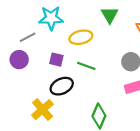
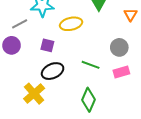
green line: (86, 66) -> (91, 65), moved

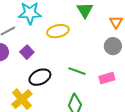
purple square: (47, 45) -> (27, 52), moved, turned 32
gray circle: (119, 47) -> (113, 46), moved

